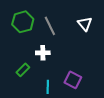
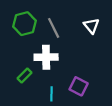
white cross: (43, 53) -> (46, 57), size x1.5

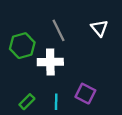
green hexagon: (24, 24) -> (22, 46), moved
green rectangle: (24, 76) -> (27, 102), moved

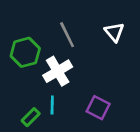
white cross: (50, 62) -> (58, 71), turned -30
cyan line: (56, 102) -> (52, 105), moved

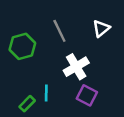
white triangle: (114, 32) -> (101, 28), turned 30
white cross: (58, 71) -> (76, 67), moved

